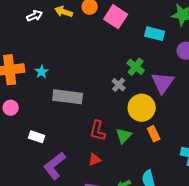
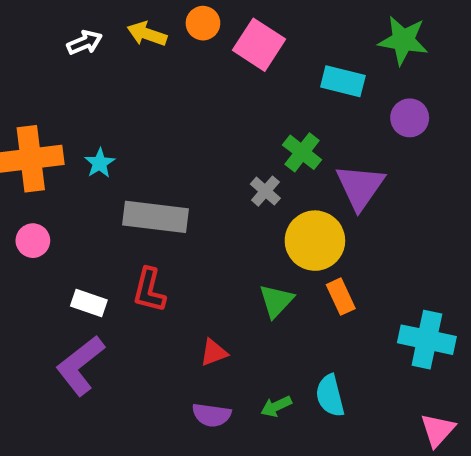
red L-shape: (98, 131) -> (149, 290), moved
purple L-shape: (55, 166) -> (80, 365), moved

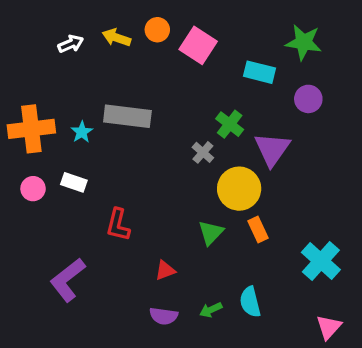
gray rectangle: (156, 217) -> (127, 116), moved
white rectangle: (89, 303) -> (74, 182), moved
cyan cross: (427, 340) -> (321, 261), turned 30

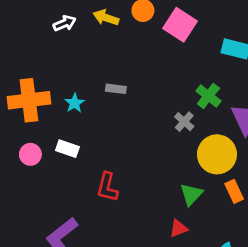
gray rectangle: (127, 116) -> (116, 89), size x0.5
red triangle: (165, 270) -> (179, 228), moved

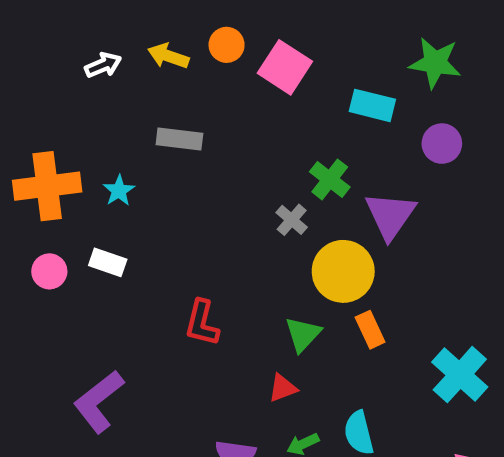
gray rectangle: (116, 89) -> (179, 139), moved, size x1.4
red L-shape: (107, 187) -> (202, 323), moved

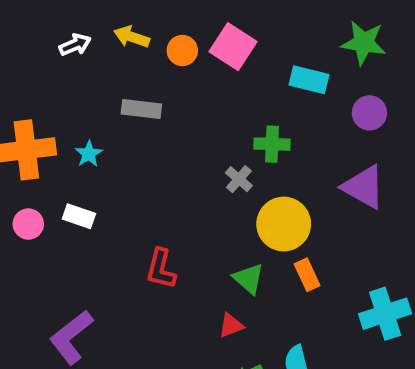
orange circle: (227, 45) -> (182, 51), moved
green cross: (330, 179) -> (272, 144), turned -36
purple triangle: (390, 215) -> (364, 187), moved, turned -36
green triangle: (303, 334) -> (249, 279), turned -32
cyan cross: (460, 375) -> (385, 314), turned 30

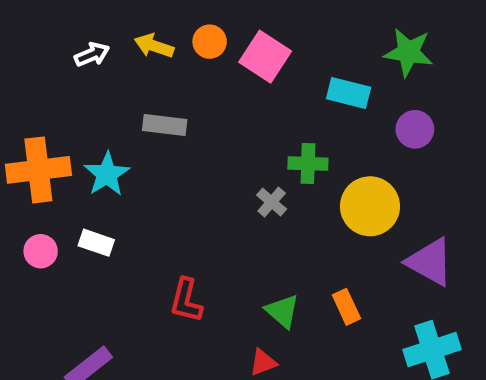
orange circle: (182, 51) -> (210, 42), moved
cyan star: (89, 154) -> (107, 174), size x1.5
purple triangle: (364, 187) -> (430, 262), moved
yellow circle: (284, 224) -> (370, 206), moved

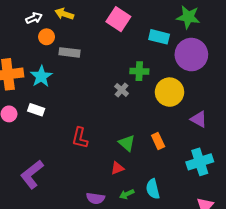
orange circle: (210, 42) -> (47, 37), moved
purple circle: (415, 129) -> (191, 55), size x1.8
purple triangle: (430, 262) -> (199, 119), size x0.7

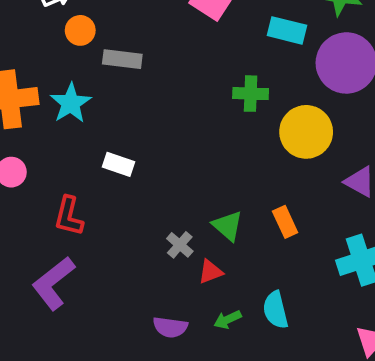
gray cross: (122, 90) -> (180, 245), moved
white rectangle: (36, 110) -> (119, 164), moved
red L-shape: (80, 138) -> (69, 216), moved

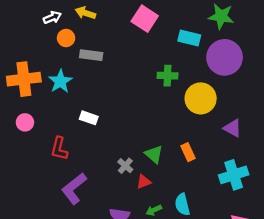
purple L-shape: (53, 283) -> (74, 189), moved

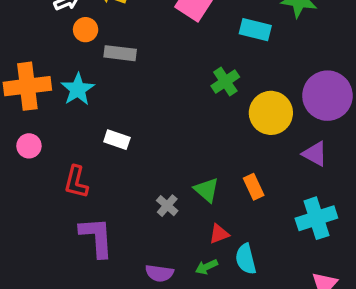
purple circle: (225, 57) -> (327, 96), moved
green cross: (168, 76) -> (225, 81), turned -36
red triangle: (144, 182) -> (219, 234), moved
purple L-shape: (74, 189) -> (97, 237), turned 124

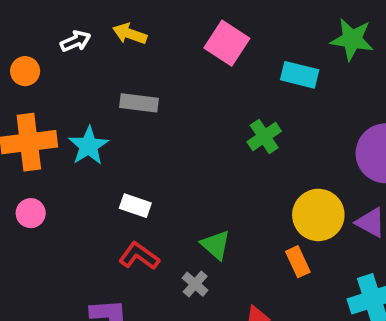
orange circle: (86, 30) -> (25, 71), moved
yellow circle: (271, 113) -> (318, 215), moved
red L-shape: (76, 182) -> (139, 256), moved, turned 112
green triangle: (206, 190) -> (216, 245), moved

